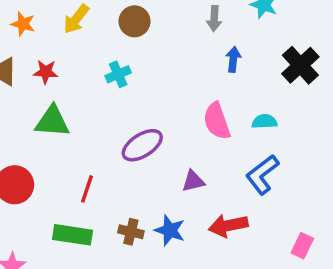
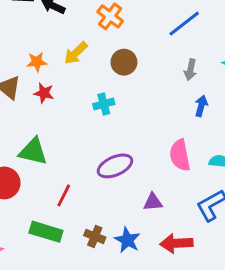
orange star: (23, 24) -> (37, 62), moved, turned -30
green triangle: (52, 121) -> (33, 151), moved

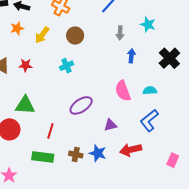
orange star: (37, 62) -> (17, 28), moved

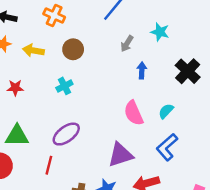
gray arrow: (120, 33) -> (127, 44), turned 32
yellow arrow: (42, 35) -> (33, 51), turned 66
cyan semicircle: (150, 90) -> (166, 111), turned -40
purple ellipse: (81, 105) -> (66, 134), moved
purple triangle: (110, 125) -> (120, 155), size x1.6

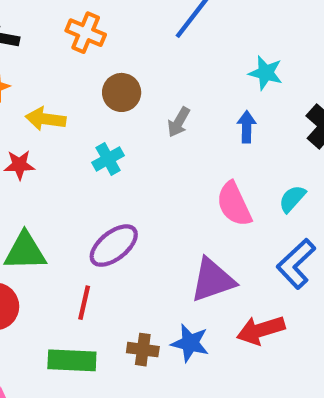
cyan star: (160, 32) -> (266, 73), moved
gray arrow: (127, 44) -> (179, 122), moved
yellow arrow: (33, 51) -> (46, 119), moved

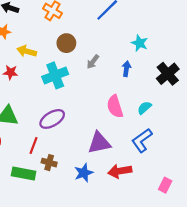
cyan cross: (108, 159) -> (55, 75), size x1.6
blue star: (190, 343) -> (84, 173), turned 30
brown cross: (143, 350) -> (49, 163), moved

